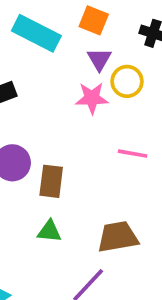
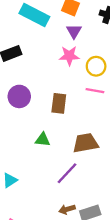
yellow circle: (127, 81) -> (96, 66), moved
brown rectangle: (51, 181) -> (59, 103), moved

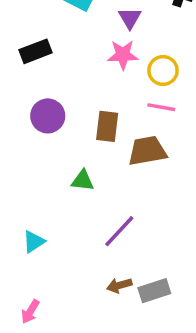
brown trapezoid: (86, 143) -> (147, 151), moved

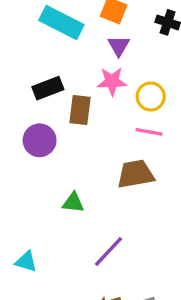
black rectangle: (36, 51) -> (48, 88), moved
brown rectangle: (107, 126) -> (80, 110), moved
cyan triangle: (34, 242) -> (26, 262), turned 50

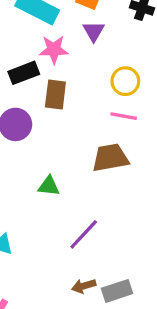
pink star: (112, 81) -> (54, 50), moved

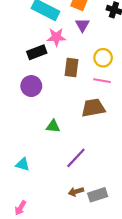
brown rectangle: (55, 94) -> (72, 68), moved

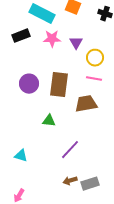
purple triangle: (82, 25) -> (76, 43), moved
black rectangle: (37, 52) -> (21, 36), moved
brown rectangle: (72, 68) -> (59, 85), moved, size x1.4

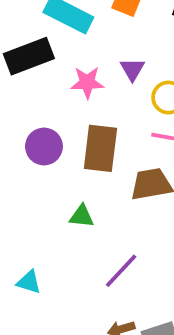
black rectangle: (21, 36) -> (29, 56), size x1.4
pink star: (52, 39) -> (87, 82), moved

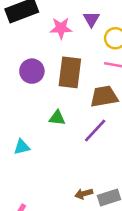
purple line: (121, 271) -> (95, 131), moved
cyan triangle: (29, 282) -> (22, 147), moved, turned -30

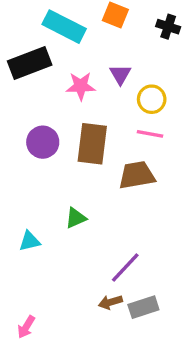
green triangle: (57, 118) -> (76, 218), moved, turned -30
purple line: (95, 131) -> (125, 268), moved

